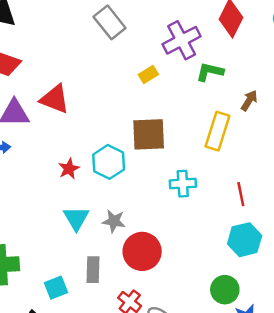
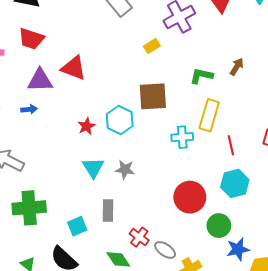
green L-shape: (210, 72) -> (201, 76), moved
yellow rectangle: (217, 131) -> (209, 115), moved
red circle: (142, 251) -> (190, 197), moved

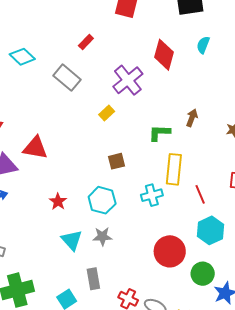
brown square: (153, 96) -> (116, 161), size x0.6
cyan hexagon: (120, 120) -> (102, 200), moved

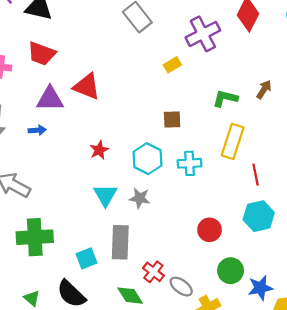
cyan cross: (152, 195) -> (190, 163), moved
red circle: (170, 251) -> (209, 230), size x0.7
green circle: (203, 274) -> (231, 271), moved
gray rectangle: (93, 279) -> (120, 242), size x1.4

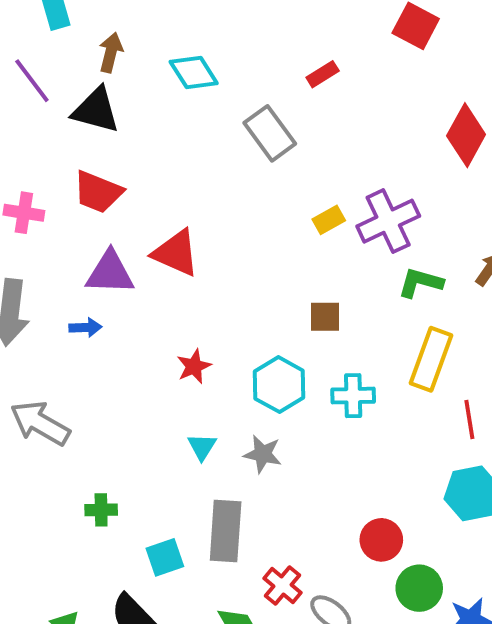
purple cross: (203, 34) -> (388, 221), moved
cyan triangle: (105, 195) -> (202, 447), size x0.7
red circle: (209, 230) -> (381, 540), moved
green cross: (35, 237) -> (101, 510), moved, size x0.5

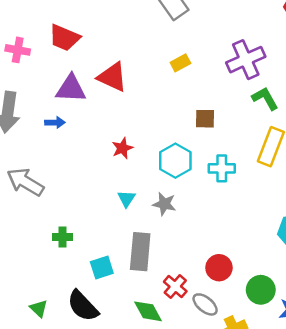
yellow rectangle: (329, 220) -> (180, 63), moved
green L-shape: (420, 283) -> (265, 98), turned 44
red circle: (381, 540) -> (219, 268), moved

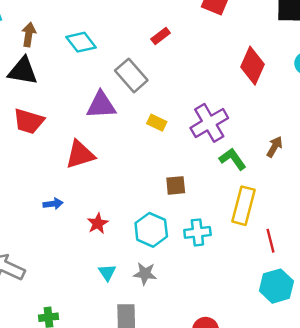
yellow rectangle: (180, 63) -> (157, 123), moved, turned 60
red triangle: (112, 77) -> (80, 154), turned -36
purple triangle: (71, 89) -> (101, 105), moved
blue arrow: (55, 123) -> (53, 204), moved

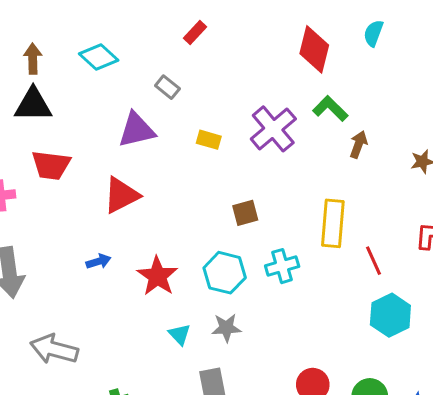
gray rectangle: (131, 75) -> (167, 87), size x0.6
green L-shape: (233, 159) -> (330, 109), moved
red star: (98, 223) -> (157, 276), size x1.5

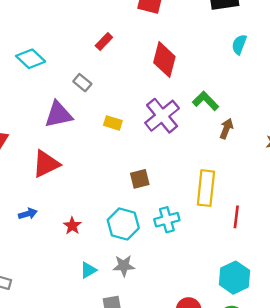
red diamond: (314, 49) -> (164, 60), moved
red line: (374, 261) -> (236, 217), turned 30
red star: (157, 276) -> (72, 226), size x0.6
cyan hexagon: (390, 315) -> (235, 278), moved
cyan triangle: (180, 334) -> (88, 270), turned 42

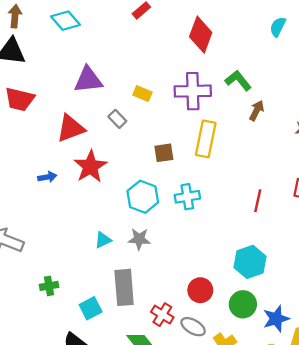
gray rectangle: (82, 83) -> (117, 119), moved
purple cross: (162, 116) -> (193, 91), turned 32
yellow rectangle: (206, 188) -> (206, 139), moved
red star: (72, 226) -> (90, 166), moved, size x1.8

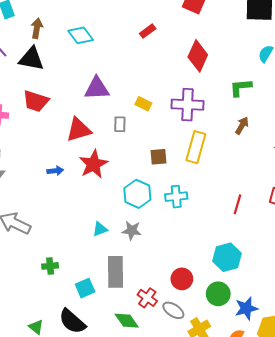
green L-shape: (238, 81) -> (241, 87), moved, turned -60
gray rectangle: (117, 119) -> (120, 124), turned 42

